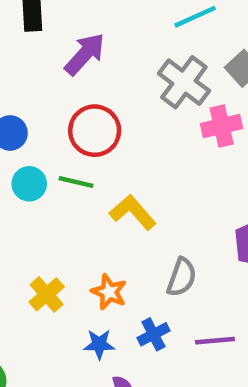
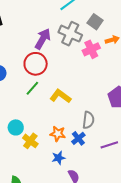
purple arrow: (85, 54) -> (43, 39), moved
green line: (76, 182) -> (32, 88), turned -49
cyan circle: (29, 184) -> (16, 127), moved
blue cross: (153, 334) -> (78, 138), moved

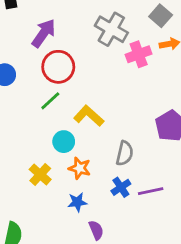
gray square: (95, 22) -> (161, 16), moved
purple arrow: (43, 39) -> (44, 33), moved
cyan circle: (16, 127) -> (64, 142), moved
blue cross: (78, 138) -> (121, 187), moved

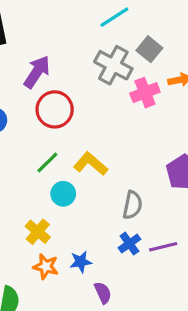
gray square: (161, 16) -> (149, 49), moved
green line: (50, 101) -> (47, 163), moved
orange star: (80, 168) -> (46, 267), moved

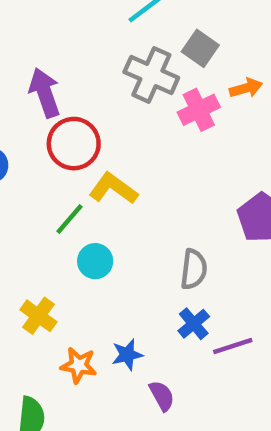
purple arrow: (37, 72) -> (45, 93), turned -48
yellow L-shape: (91, 164) -> (113, 189), moved
yellow cross: (38, 232) -> (38, 316), moved
purple line: (163, 247) -> (233, 346), moved

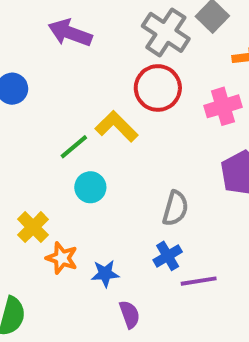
purple arrow: (45, 93) -> (70, 33), turned -60
pink cross: (199, 110) -> (223, 106), moved
red circle: (74, 144) -> (158, 88), moved
orange star: (79, 365) -> (62, 258), moved

